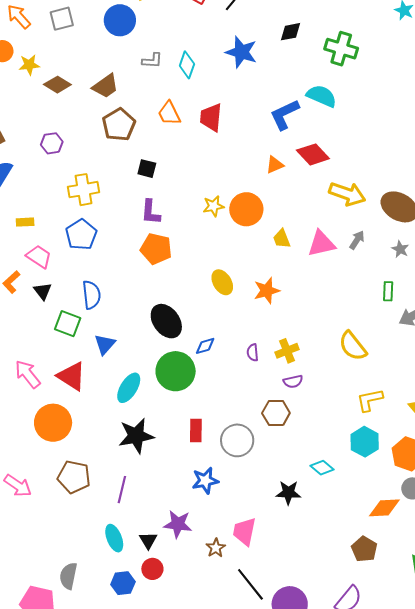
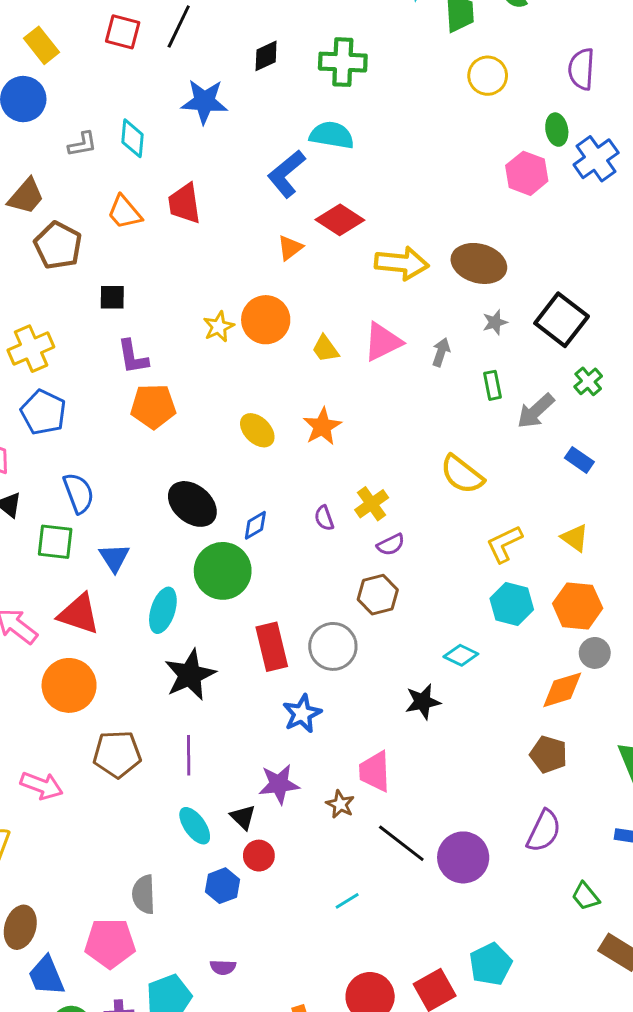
gray arrow: (357, 240) -> (441, 352), moved
gray star: (400, 249) -> (495, 322), turned -30
red rectangle: (196, 430) -> (272, 647), size x1.4

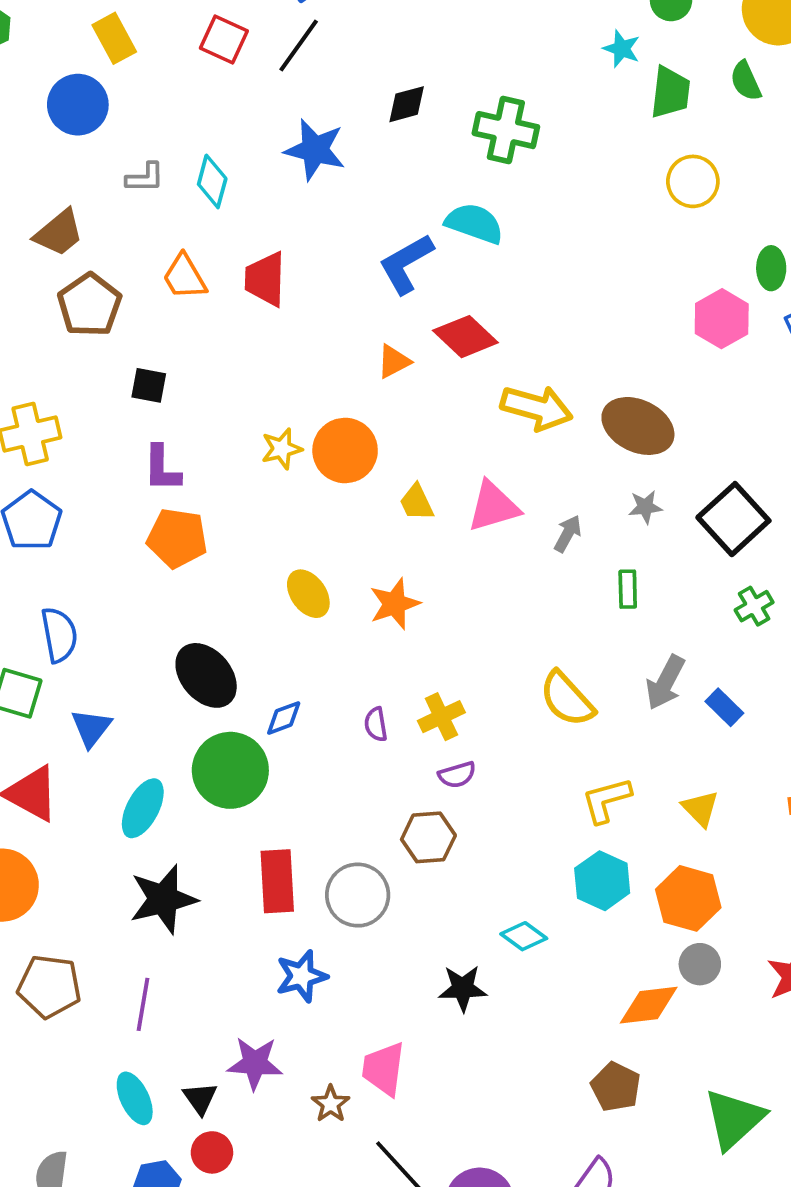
gray arrow: (536, 411) -> (665, 682), moved, turned -30

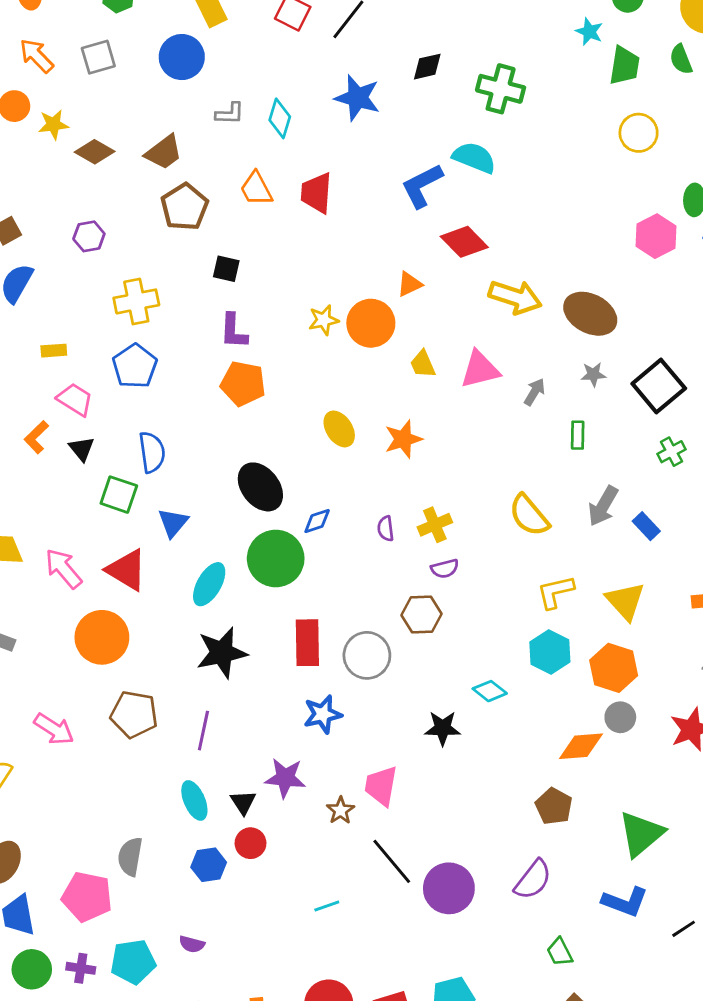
orange triangle: (394, 361) -> (409, 284), moved
yellow triangle: (700, 808) -> (625, 601), size x1.4

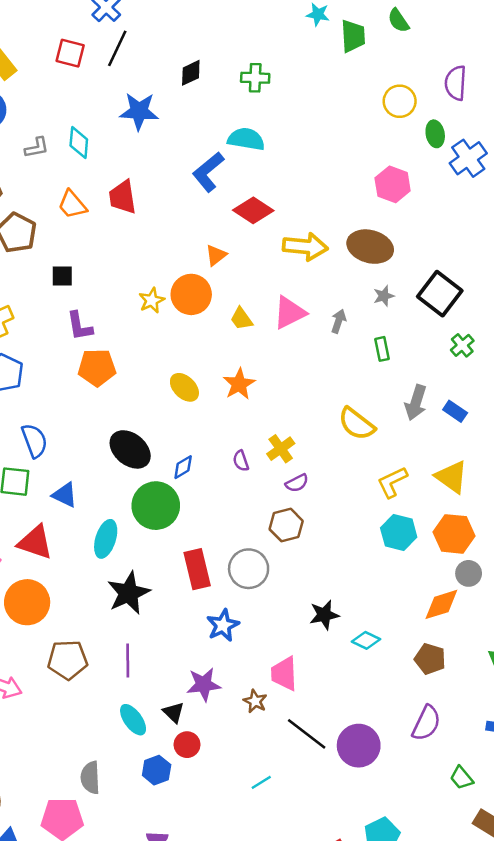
green cross: (501, 89) -> (255, 78), size x0.7
yellow circle: (639, 133) -> (400, 101), moved
pink hexagon: (656, 236) -> (393, 184), moved
blue triangle: (173, 523) -> (65, 495), turned -32
cyan diamond: (490, 691) -> (366, 640), moved

